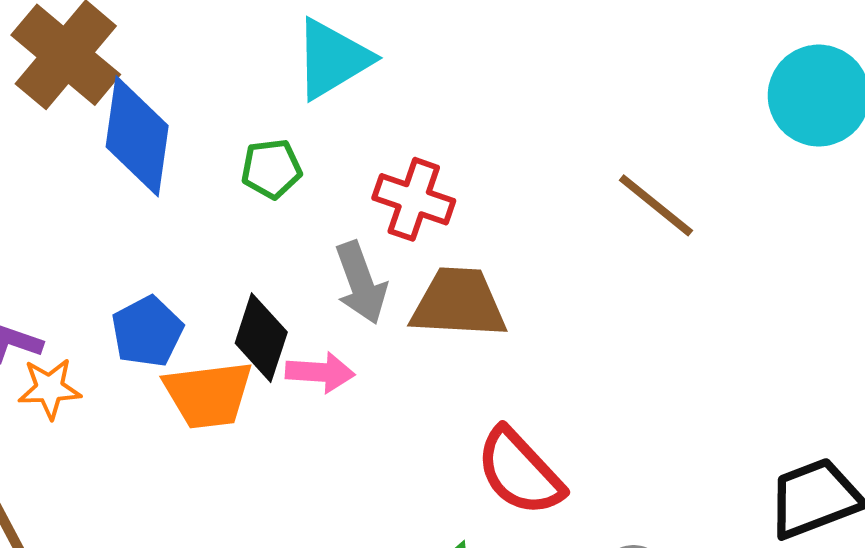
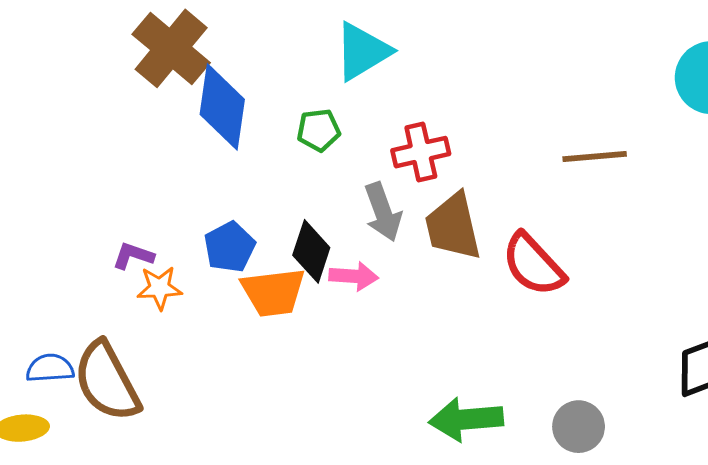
red cross: (414, 199) -> (421, 152), turned -32
brown line: (656, 205) -> (595, 156), turned -44
brown trapezoid: (459, 303) -> (453, 227), turned -106
red semicircle: (520, 472) -> (533, 265), moved

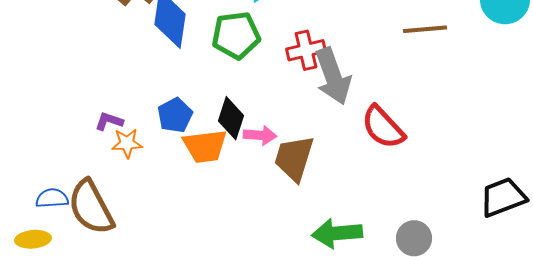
green pentagon: (319, 130) -> (236, 35), size x1.6
brown line: (595, 156) -> (425, 29), moved
gray arrow: (383, 212) -> (333, 76), moved, size x1.4
brown trapezoid: (453, 227) -> (294, 158), moved, turned 30

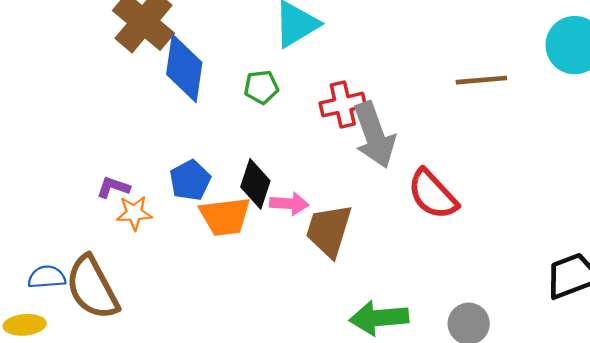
green pentagon: (236, 35) -> (261, 87), size x0.6

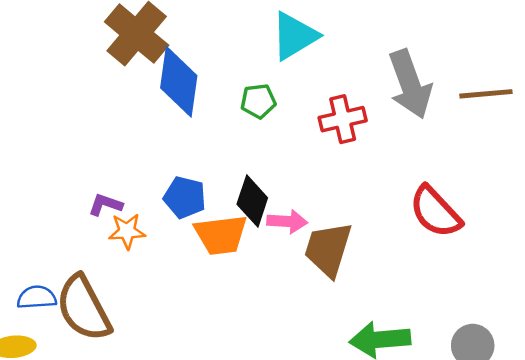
gray arrow: (374, 135) -> (410, 84), moved
blue pentagon: (190, 180) -> (185, 197), turned -30

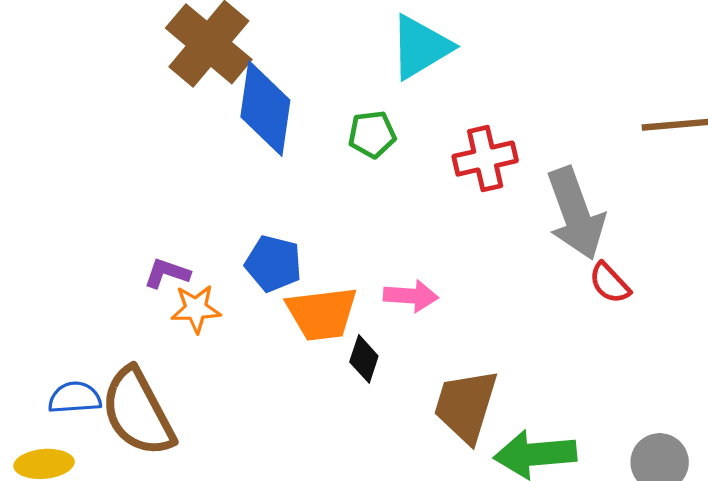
gray arrow: (410, 84) -> (576, 213), moved
black diamond: (252, 201) -> (364, 359), moved, size x0.7
red semicircle: (435, 212) -> (610, 283), size x0.6
brown trapezoid: (328, 249) -> (466, 406), moved

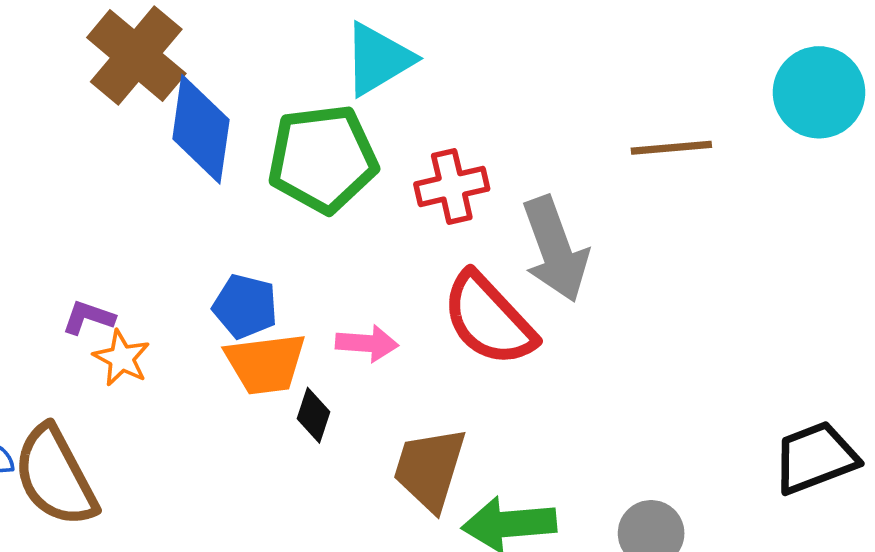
green pentagon: (372, 134) -> (323, 159), size x2.0
blue pentagon: (273, 264) -> (245, 306), moved
red semicircle: (610, 283) -> (489, 319), moved, size x2.0
orange star: (196, 309) -> (122, 358), turned 30

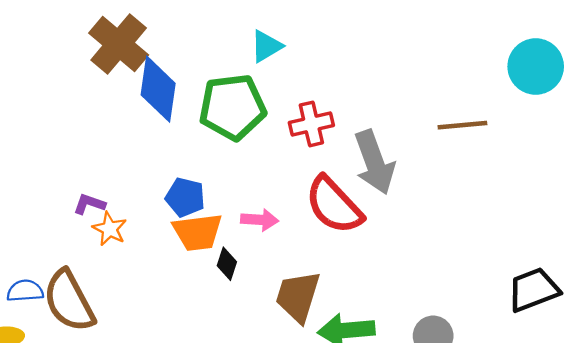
cyan triangle: (378, 59) -> (266, 46), size x0.7
brown line: (671, 148) -> (462, 125), moved

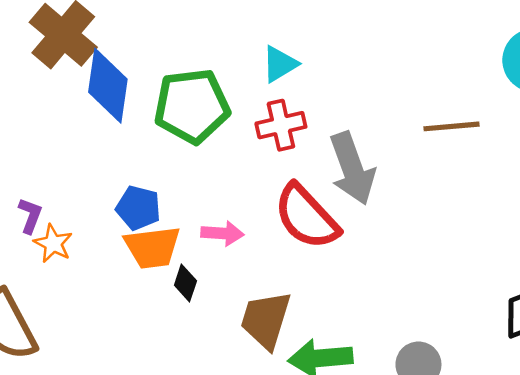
cyan triangle: (266, 46) -> (280, 64), moved
purple L-shape: (89, 204) -> (30, 216), turned 92

